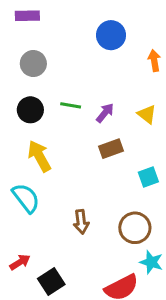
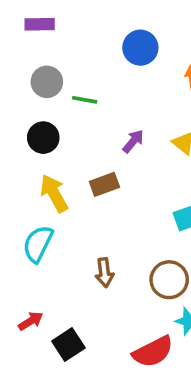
green line: (71, 105) -> (85, 100), moved
brown rectangle: (111, 149) -> (104, 184), moved
cyan semicircle: (26, 198) -> (38, 244), turned -116

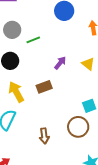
green line: (85, 100) -> (33, 40), turned -32
brown circle: (169, 280) -> (78, 127), moved

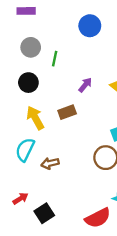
green line: (33, 40) -> (55, 59), turned -56
brown arrow: (44, 136) -> (50, 163), moved, turned 84

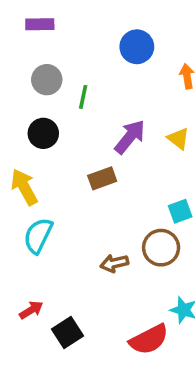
purple arrow: (85, 85) -> (130, 137), size x1.5
yellow arrow: (35, 118) -> (24, 187), moved
brown arrow: (50, 163) -> (114, 263), moved

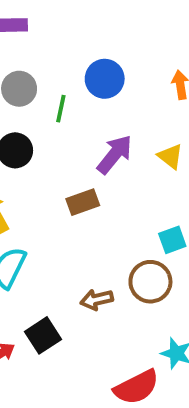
blue circle: (137, 47) -> (105, 79), moved
black square: (68, 333) -> (43, 335), moved

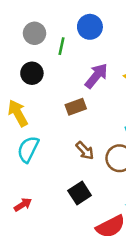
brown arrow: (97, 300) -> (85, 151), moved, turned -120
black square: (43, 335) -> (80, 193), moved

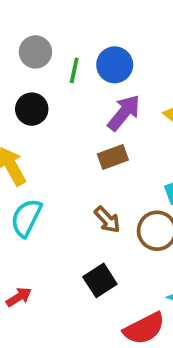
blue circle: (90, 27) -> (115, 65), moved
brown rectangle: (76, 107) -> (113, 157), moved

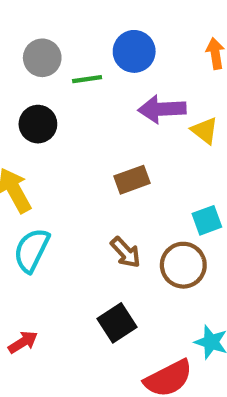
blue circle: (115, 65) -> (134, 51), moved
green line: (74, 70) -> (87, 79), turned 70
purple arrow: (124, 113) -> (162, 109), moved, turned -132

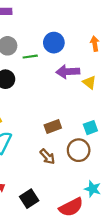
brown rectangle: (132, 180) -> (53, 126), moved
brown arrow: (126, 252) -> (47, 157), moved
black square: (117, 323) -> (29, 199), moved

